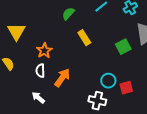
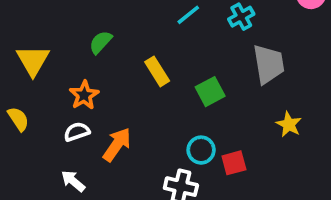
green semicircle: (68, 14) -> (101, 42), moved
green square: (123, 47) -> (210, 92), moved
white semicircle: (40, 71) -> (77, 132), turned 72

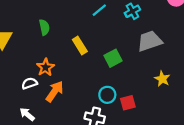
green semicircle: (101, 42) -> (44, 27), turned 126
gray trapezoid: (269, 64) -> (150, 41), turned -100
orange star: (84, 95) -> (45, 67), moved

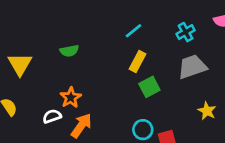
cyan cross: (132, 11) -> (186, 32), moved
green semicircle: (44, 27) -> (69, 51), turned 91
yellow rectangle: (80, 46) -> (137, 61), moved, turned 60

